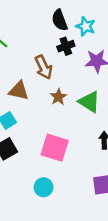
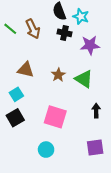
black cross: (66, 46) -> (64, 33), turned 32
brown arrow: (44, 67) -> (33, 29), moved

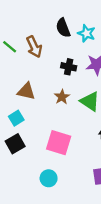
black cross: (64, 33) -> (69, 67), moved

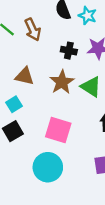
brown star: (62, 97) -> (62, 82), size x1.5
cyan circle: (49, 178) -> (48, 167), size x1.6

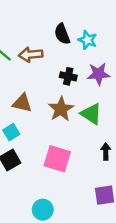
brown arrow: (33, 30) -> (31, 55), turned 110
cyan circle: (48, 167) -> (43, 210), moved, size x0.7

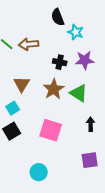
black semicircle: (62, 34) -> (58, 17), moved
brown triangle: (22, 103) -> (22, 84), turned 48

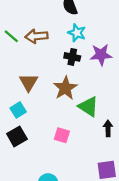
cyan star: (76, 32) -> (77, 33), moved
green triangle: (79, 93) -> (88, 106), moved
pink square: (51, 130) -> (62, 135), size x0.6

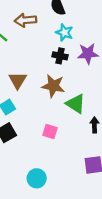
brown arrow: (37, 36) -> (25, 20), moved
brown star: (65, 88) -> (53, 86), turned -30

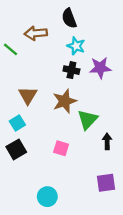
brown star: (53, 86) -> (65, 101), turned -30
green triangle: (76, 104) -> (88, 120), turned 40

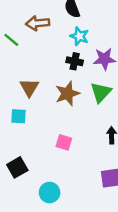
green triangle: (88, 120) -> (101, 92), moved
cyan square: (17, 123) -> (19, 116), turned 35
black square: (16, 149) -> (17, 167), moved

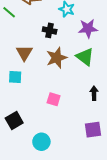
black cross: (75, 61) -> (50, 30), moved
green triangle: (101, 92) -> (85, 57), turned -36

